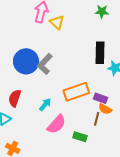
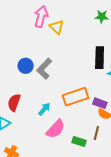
blue circle: (26, 61) -> (26, 66), size x0.6
brown line: (97, 119) -> (96, 133), moved

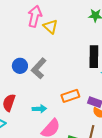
orange rectangle: (76, 97) -> (70, 96), size x0.7
cyan arrow: (44, 109) -> (39, 109), turned 48

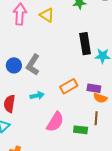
yellow triangle: (50, 27) -> (47, 15), moved
cyan arrow: (39, 109) -> (37, 96), moved

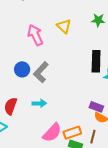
pink arrow: (20, 14) -> (35, 35), moved, turned -40
orange rectangle: (69, 86) -> (72, 133), moved

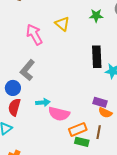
blue circle: (22, 69) -> (13, 88), moved
gray L-shape: (41, 72) -> (27, 70), moved
pink semicircle: (52, 133) -> (59, 114), moved, turned 65

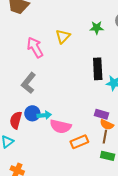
yellow triangle: (62, 24) -> (63, 36), turned 35
blue circle: (13, 88) -> (32, 113), moved
brown line: (99, 132) -> (105, 137), moved
green rectangle: (82, 142) -> (108, 156), moved

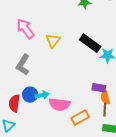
yellow triangle: (63, 36) -> (53, 41), moved
black rectangle: (98, 69) -> (90, 43), turned -45
orange semicircle: (107, 125) -> (105, 98), turned 56

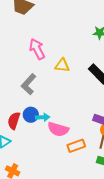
yellow triangle: (53, 41) -> (62, 65), turned 49

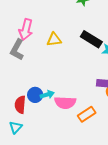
pink arrow: (37, 49) -> (26, 30), turned -125
gray L-shape: (29, 84) -> (17, 50), moved

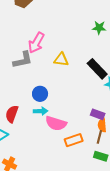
gray L-shape: (17, 50) -> (23, 60), turned -145
blue circle: (35, 95) -> (40, 94), moved

